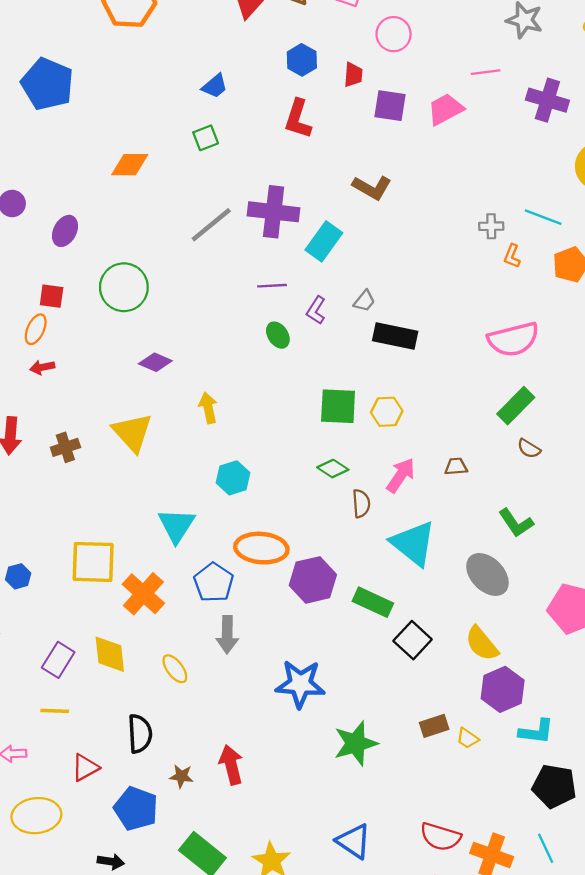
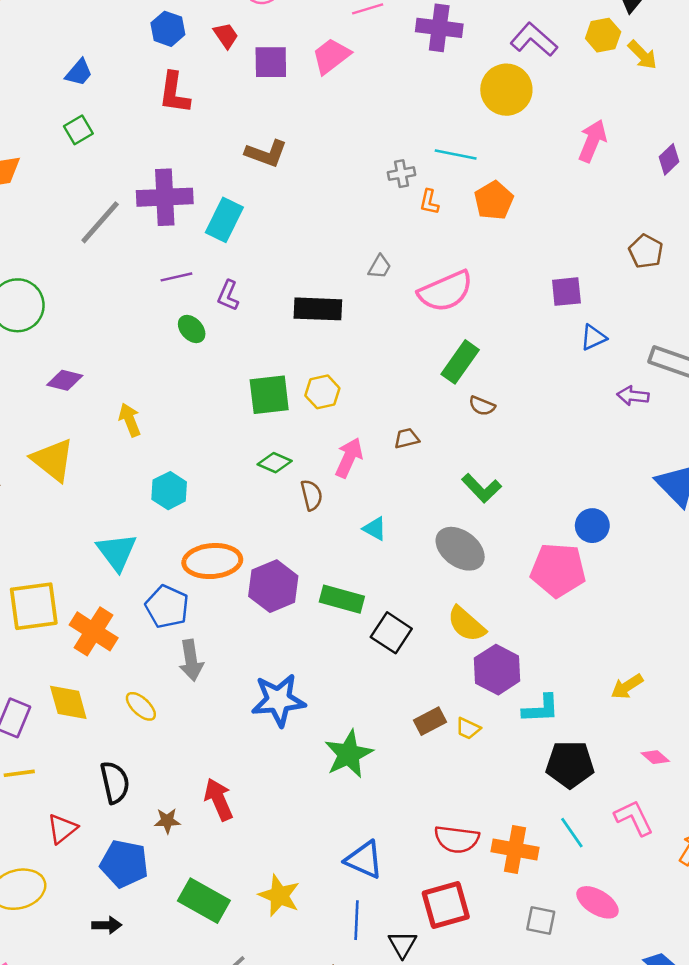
red trapezoid: (353, 75) -> (226, 35), turned -30
gray trapezoid: (364, 301) -> (380, 267), moved
cyan triangle: (413, 543) -> (375, 529), size x0.5

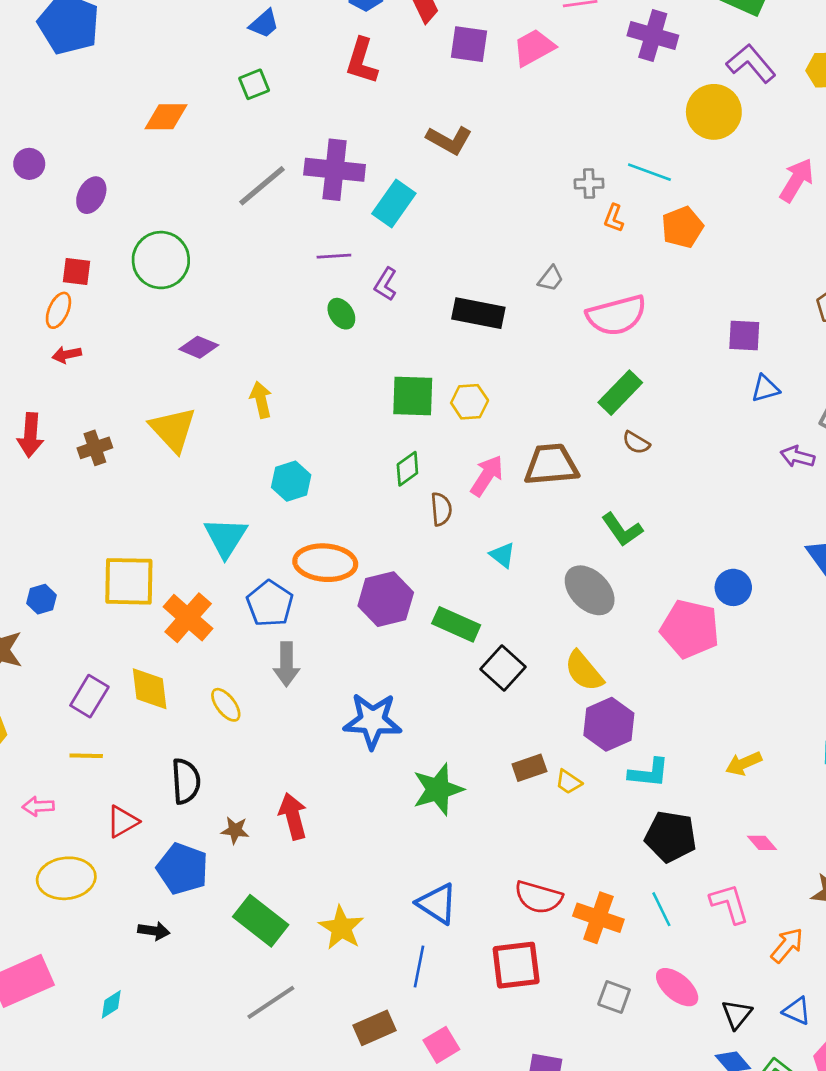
brown trapezoid: (407, 438) -> (551, 465), size x2.0
green diamond: (275, 463) -> (407, 469), turned -68
black triangle: (402, 944) -> (737, 1014), moved

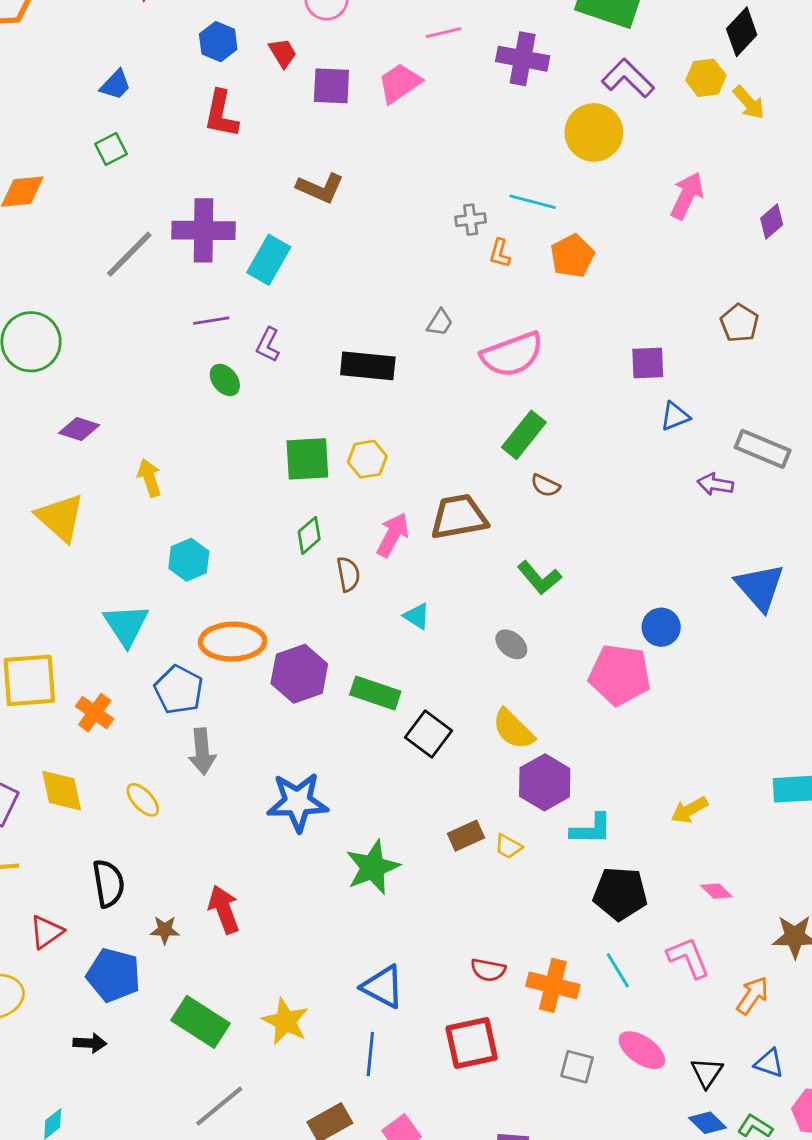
gray ellipse: (590, 590) -> (511, 644), size x0.6
orange cross: (188, 618) -> (95, 713), size x0.7
red semicircle: (538, 897) -> (488, 970), size x0.7

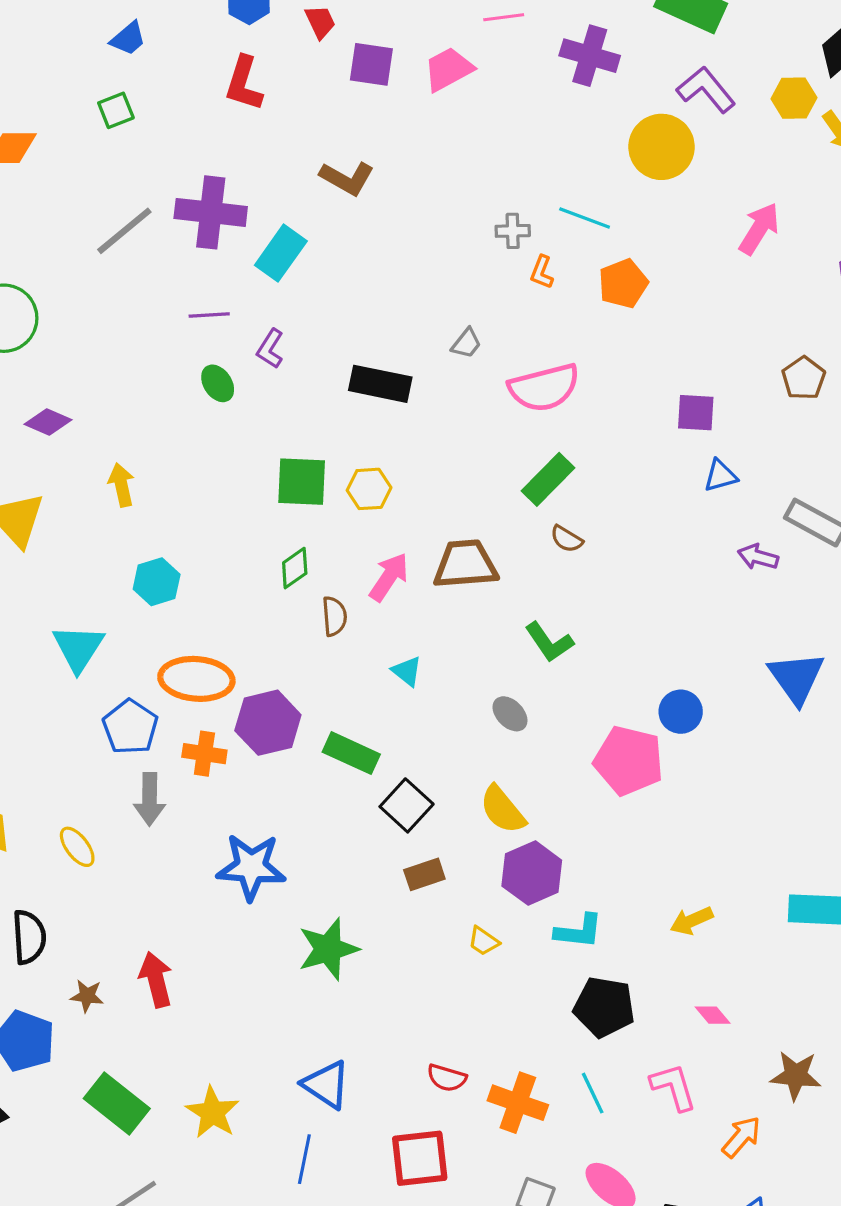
orange cross: (95, 713) -> (204, 754), moved, turned -33
brown rectangle: (466, 836) -> (424, 874), moved

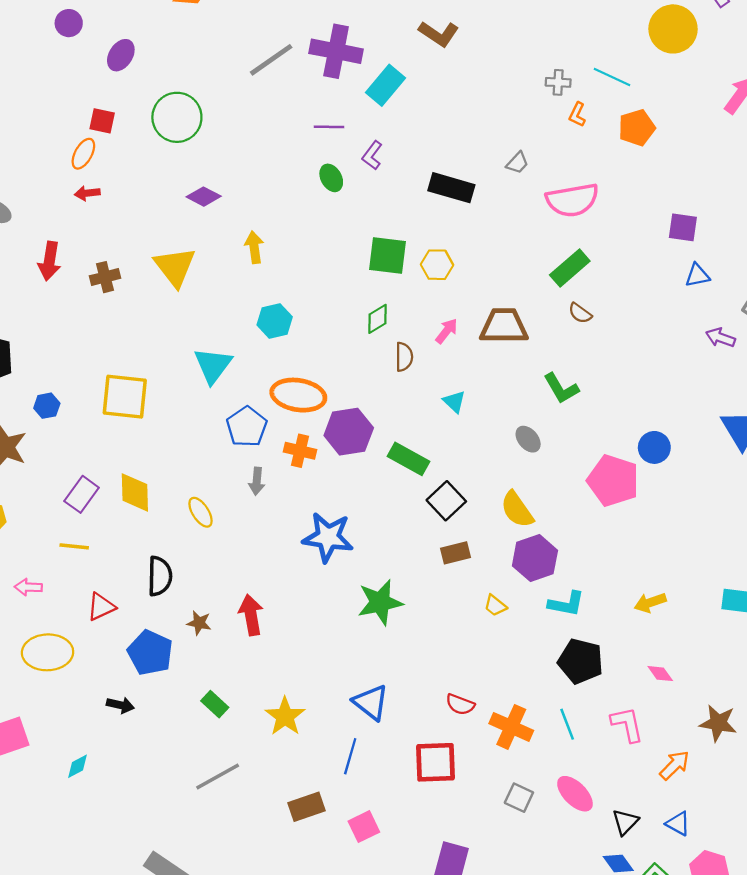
pink arrow: (389, 577) -> (447, 331), size x0.7
gray arrow: (150, 799) -> (257, 481), size x0.7
green rectangle: (117, 1103) -> (215, 704), size x0.6

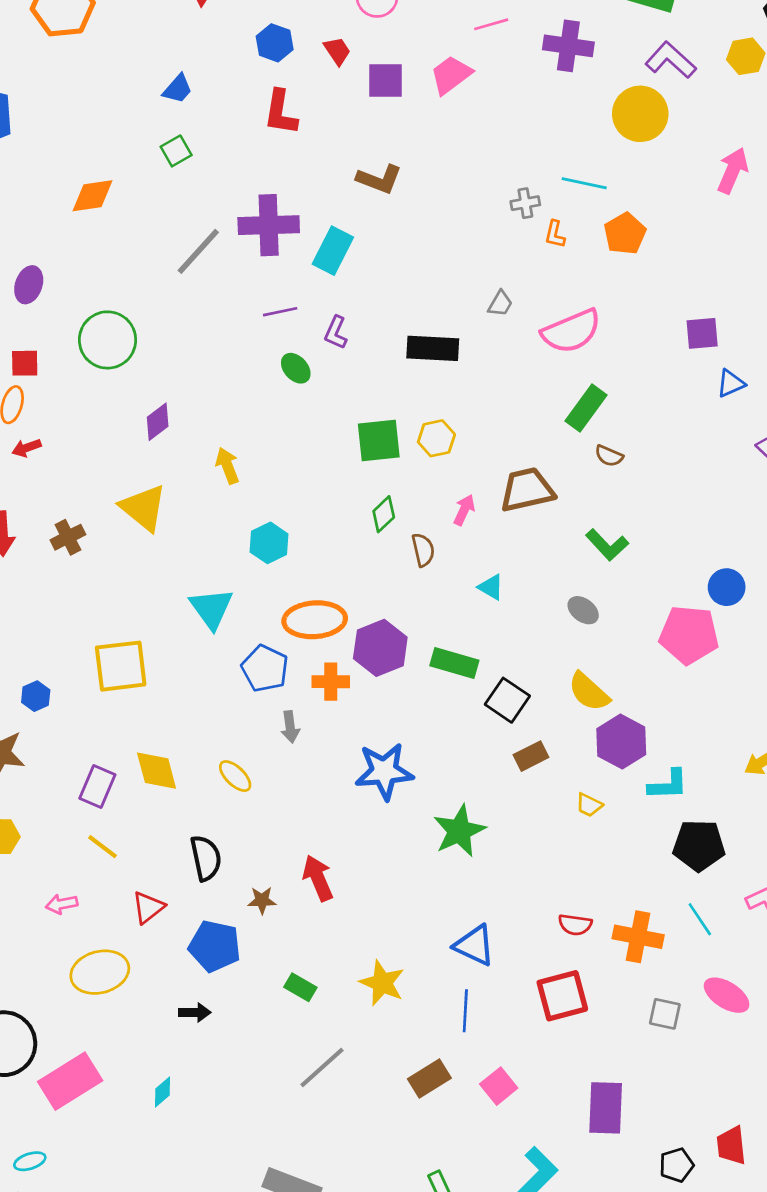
purple diamond: (204, 197) -> (158, 422), turned -52
yellow line: (74, 546) -> (102, 847), turned 44

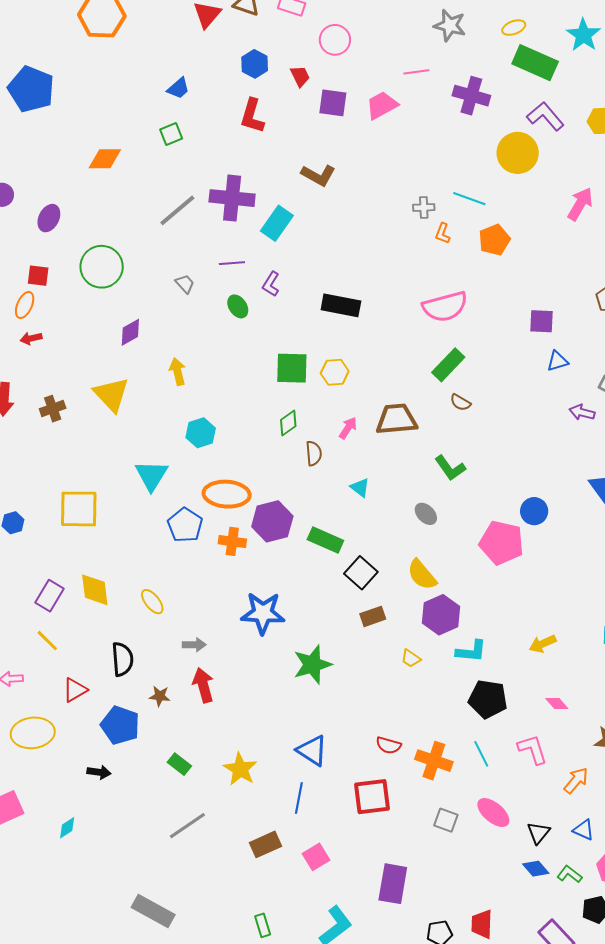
gray trapezoid: (500, 304) -> (185, 284), moved, turned -80
gray arrow: (290, 727) -> (194, 645), moved, turned -90

